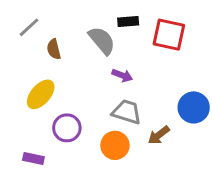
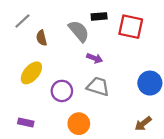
purple circle: (67, 128) -> (62, 91), moved
brown arrow: (159, 135) -> (143, 124), moved
orange circle: (115, 145) -> (79, 124), moved

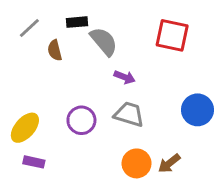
black rectangle: (99, 16) -> (77, 22), moved
yellow ellipse: (31, 73) -> (25, 128), moved
orange circle: (79, 124) -> (137, 163), moved
brown arrow: (143, 124) -> (169, 163), moved

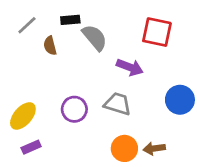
purple arrow: (125, 77) -> (130, 67), moved, size x1.4
purple rectangle: (34, 162) -> (31, 147), turned -36
brown arrow: (169, 163) -> (154, 148), turned 30

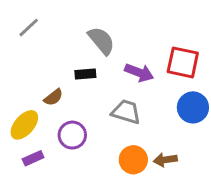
black rectangle: (70, 20) -> (85, 74), moved
red square: (157, 32) -> (183, 62), moved
brown semicircle: (50, 46) -> (53, 97), moved, turned -114
purple circle: (74, 109) -> (72, 135), moved

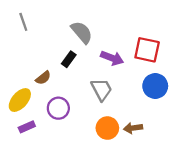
gray line: (29, 28) -> (23, 22), turned -66
black rectangle: (85, 74) -> (69, 59), turned -49
gray trapezoid: (126, 112) -> (102, 90), turned 45

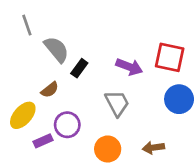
gray semicircle: (82, 32) -> (56, 49), moved
purple rectangle: (27, 127) -> (43, 141), moved
orange circle: (107, 128) -> (108, 149), moved

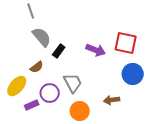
gray line: (27, 25) -> (31, 11), moved
gray trapezoid: (117, 103) -> (73, 83), moved
brown arrow: (153, 148) -> (112, 100), moved

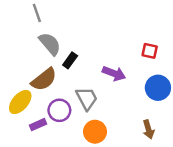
red square: (126, 43) -> (150, 51), size x0.6
purple arrow: (96, 50) -> (114, 74), moved
brown semicircle: (37, 67) -> (44, 79), size x1.6
brown arrow: (112, 100) -> (148, 129), moved, turned -98

